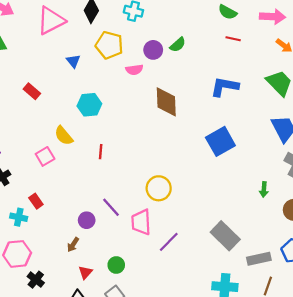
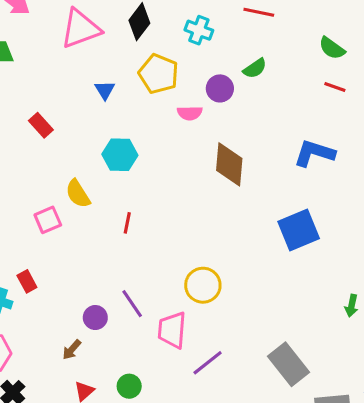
green semicircle: (178, 45) -> (255, 68), moved

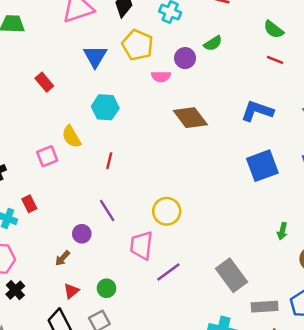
blue triangle: (105, 90) -> (95, 56), size x1.5
brown diamond: (229, 164) -> (190, 118), turned -44
blue square: (299, 230) -> (262, 166), moved
purple line: (132, 304) -> (107, 210), moved

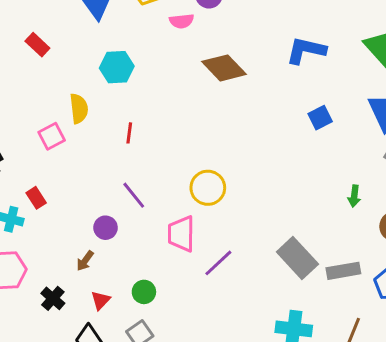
yellow semicircle: (71, 137) -> (79, 108), turned -150
blue square: (262, 166) -> (320, 118), size x0.6
black cross: (15, 290) -> (53, 298), moved
gray rectangle: (265, 307) -> (343, 271), moved

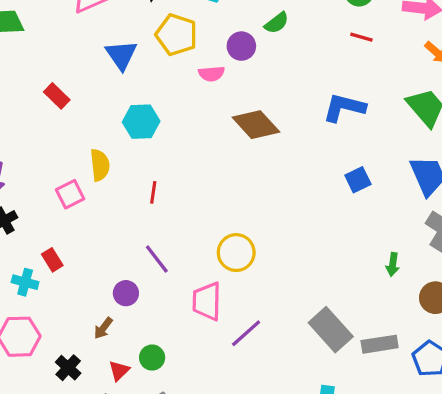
green circle: (144, 292) -> (152, 358), moved

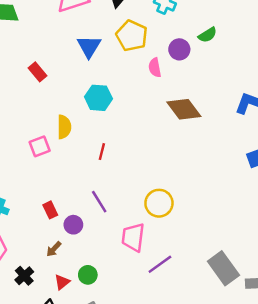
pink semicircle: (211, 74) -> (155, 68), turned 78
red rectangle: (52, 260) -> (50, 210), moved

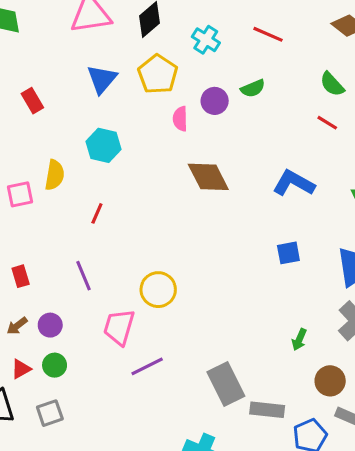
purple circle: (73, 225) -> (50, 325), moved

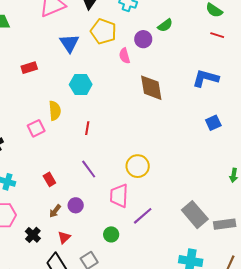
red rectangle: (32, 101) -> (29, 68), turned -63
brown diamond: (208, 177) -> (151, 88), turned 32
green circle: (55, 365) -> (111, 234), moved

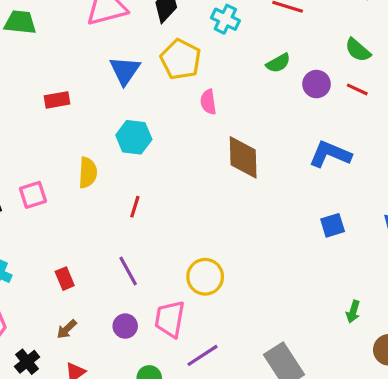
purple circle: (143, 39) -> (317, 84), moved
pink square: (36, 128) -> (33, 195), moved
purple circle: (76, 205) -> (125, 326), moved

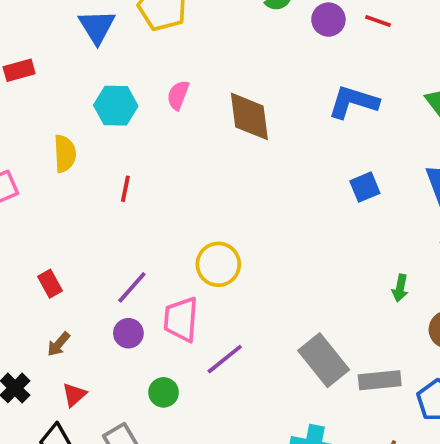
pink semicircle: (208, 102) -> (178, 95), moved, turned 35
purple line: (128, 271) -> (132, 287), moved, turned 76

